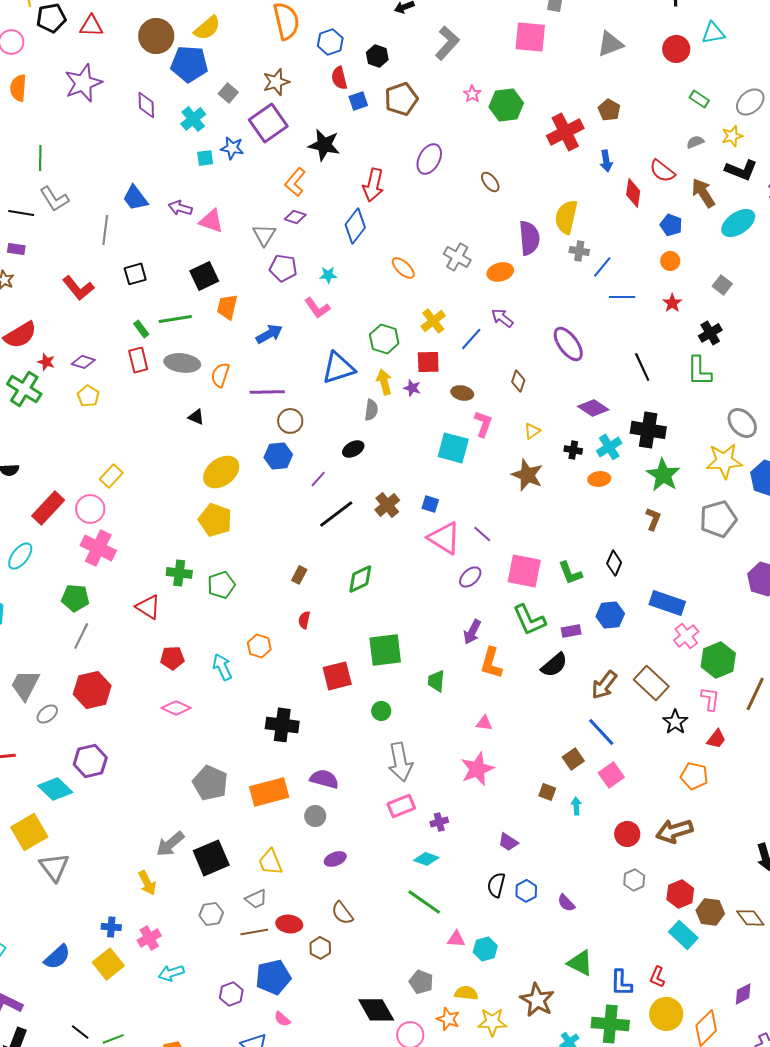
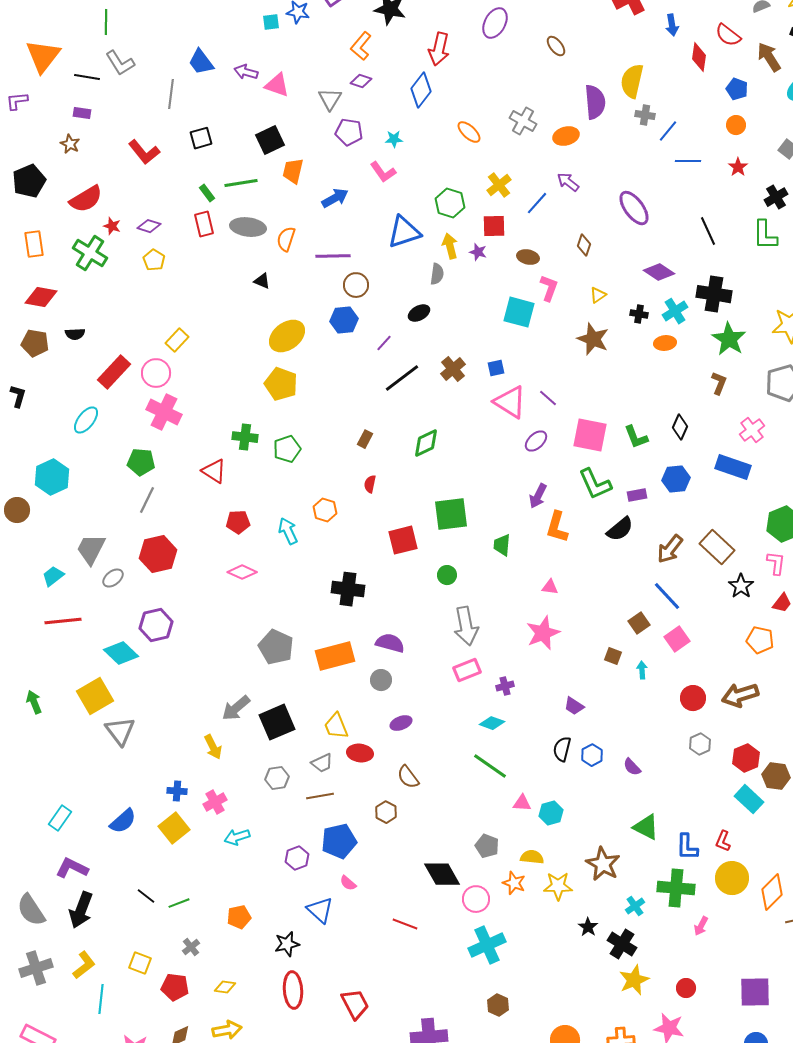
blue square: (430, 504) -> (496, 368), turned -30
pink cross: (686, 636) -> (752, 430), moved
red ellipse: (289, 924) -> (360, 753), moved

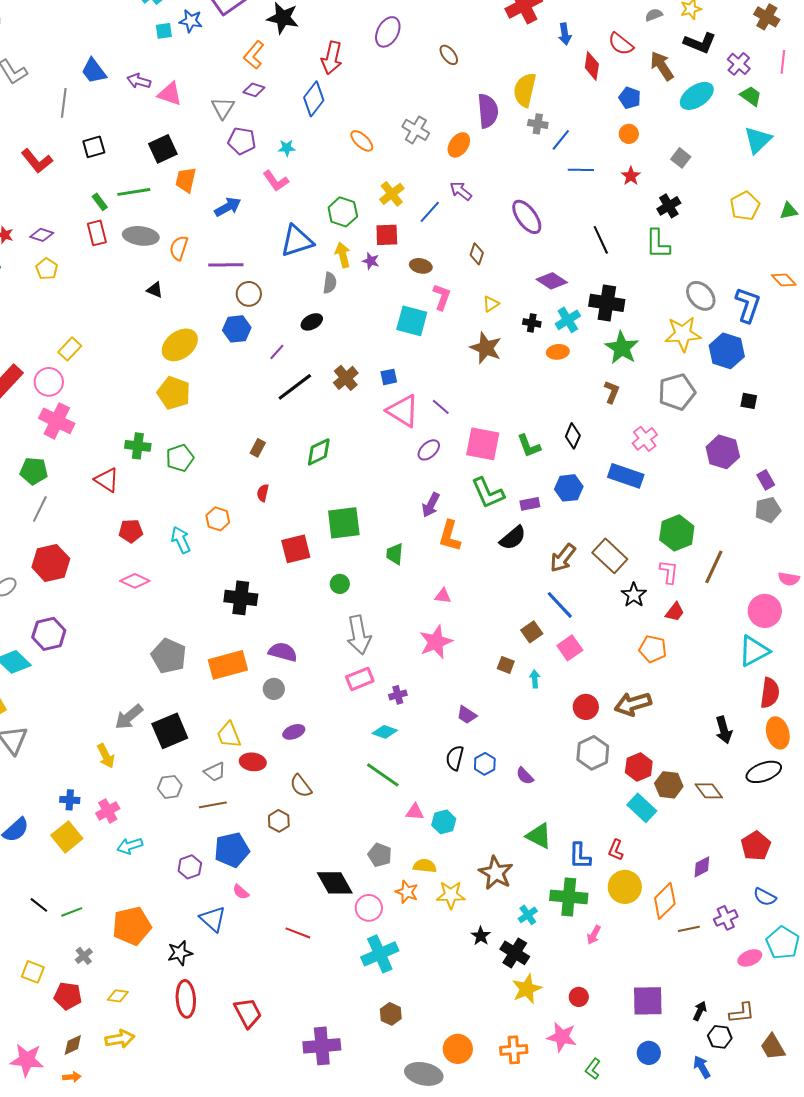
orange ellipse: (566, 136) -> (459, 145), turned -40
gray hexagon: (700, 744) -> (593, 753), size x1.5
orange pentagon: (239, 917) -> (132, 926), size x1.6

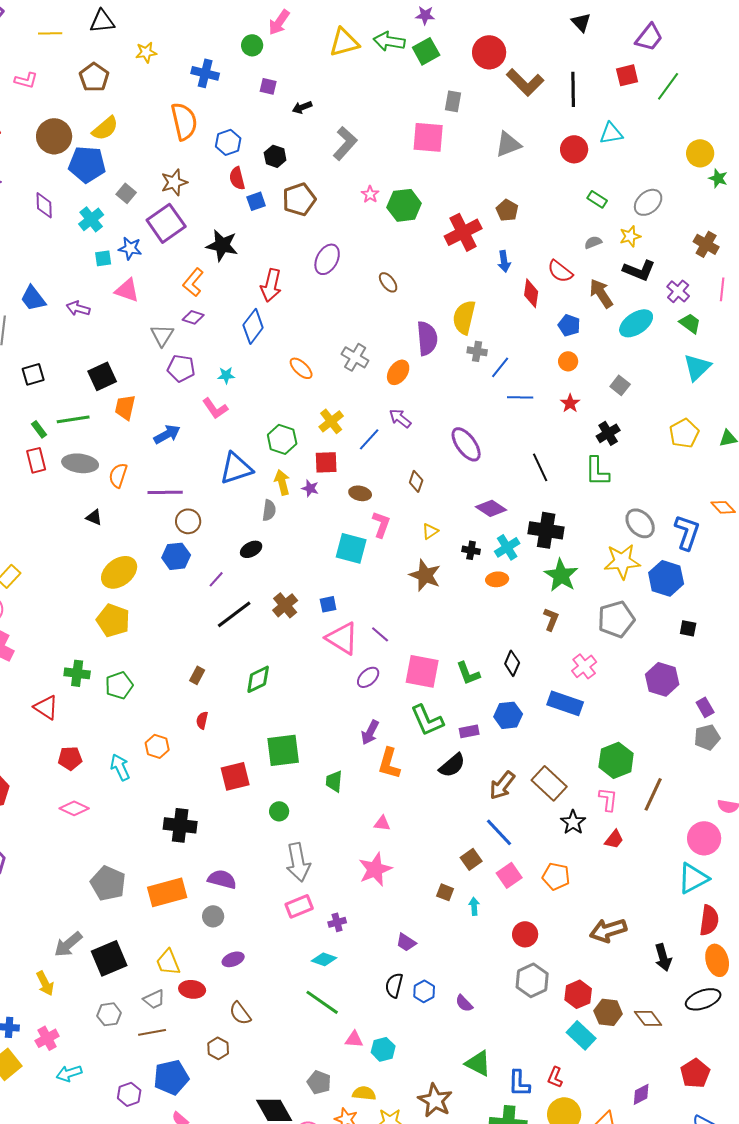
pink triangle: (170, 94) -> (127, 290), moved
orange pentagon: (653, 649) -> (556, 876), moved
brown arrow: (633, 704) -> (608, 930), moved

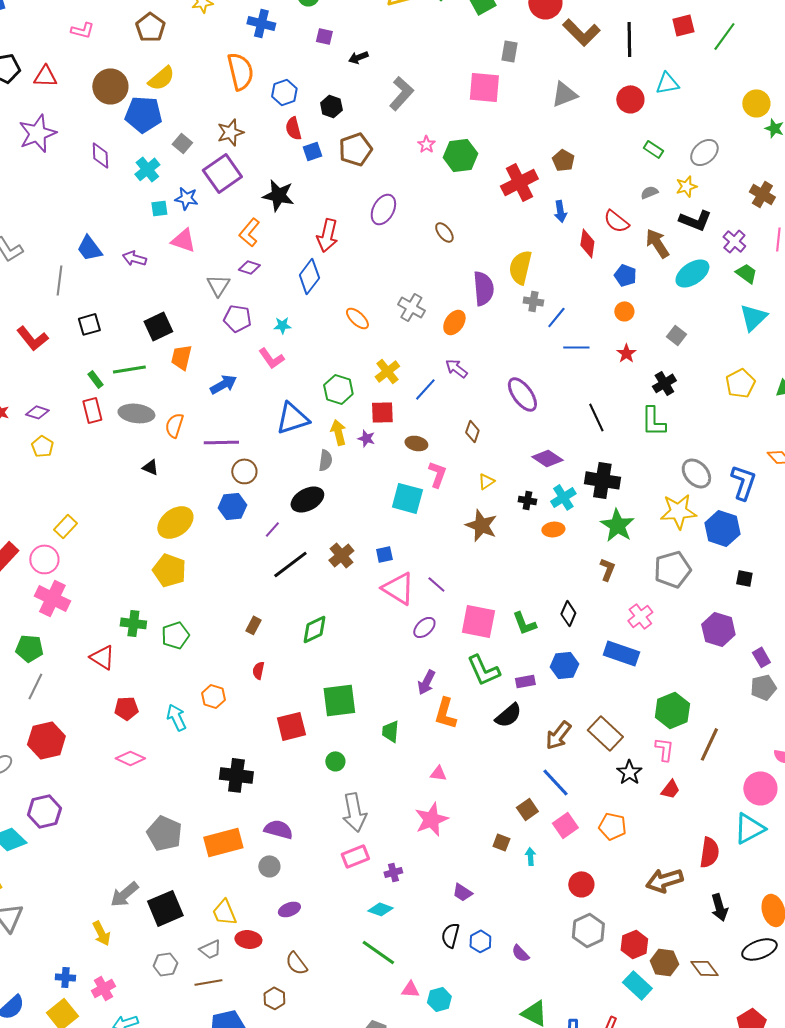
black ellipse: (251, 549) -> (307, 499), size x1.5
red semicircle: (709, 920) -> (709, 852), moved

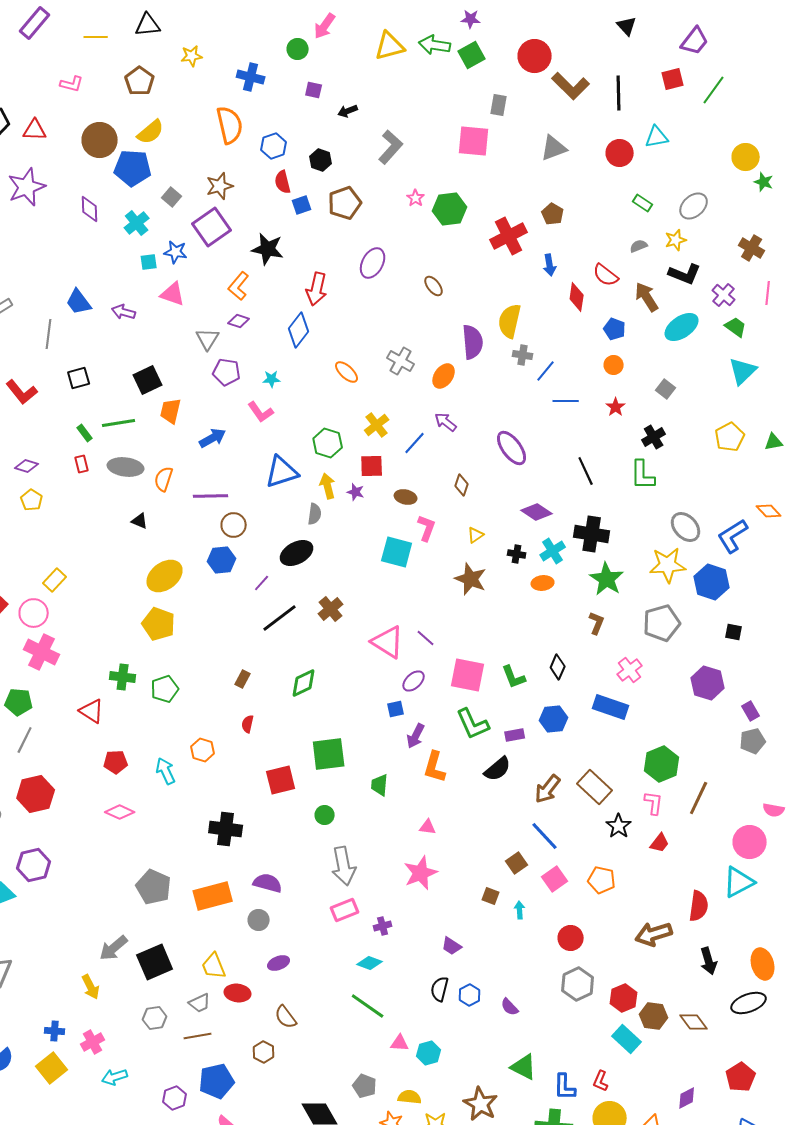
red rectangle: (92, 410) -> (82, 464), size x0.7
blue L-shape: (743, 482) -> (733, 536), turned -141
blue square: (384, 554) -> (396, 709), moved

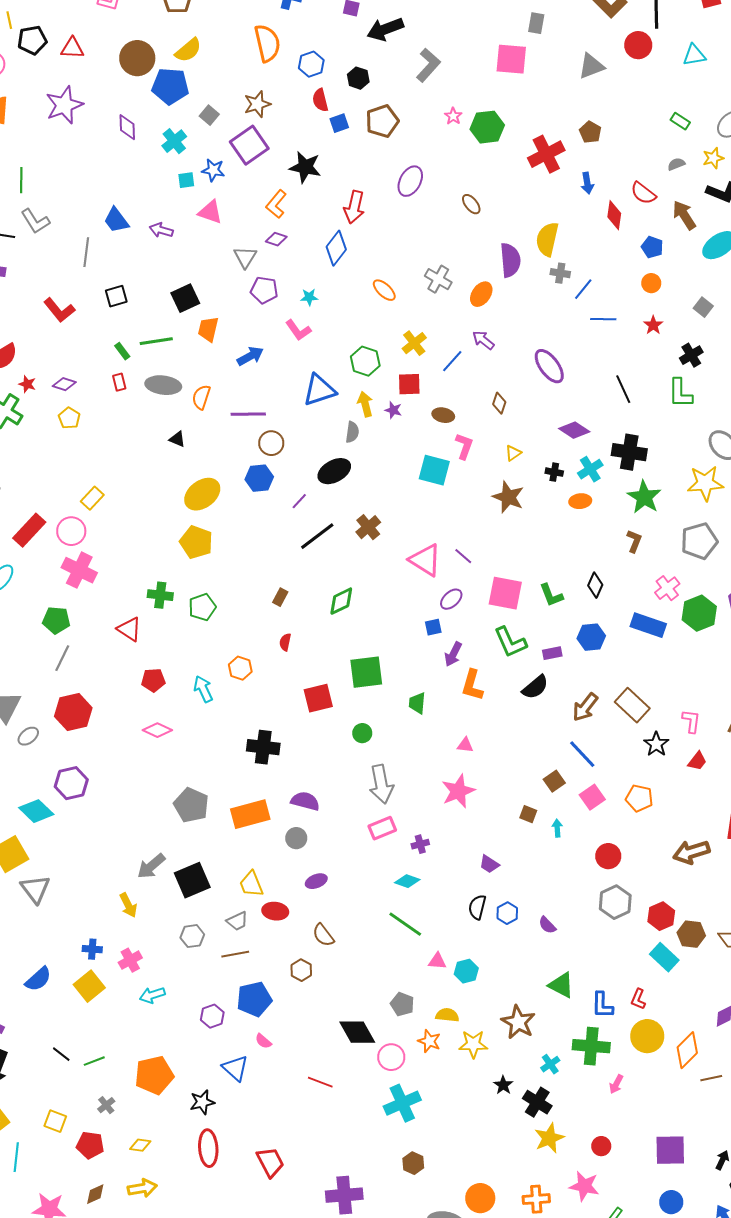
black arrow: (348, 111) -> (385, 29), size x1.8
red circle: (620, 153) -> (638, 45), moved
green hexagon: (662, 764) -> (699, 613), moved

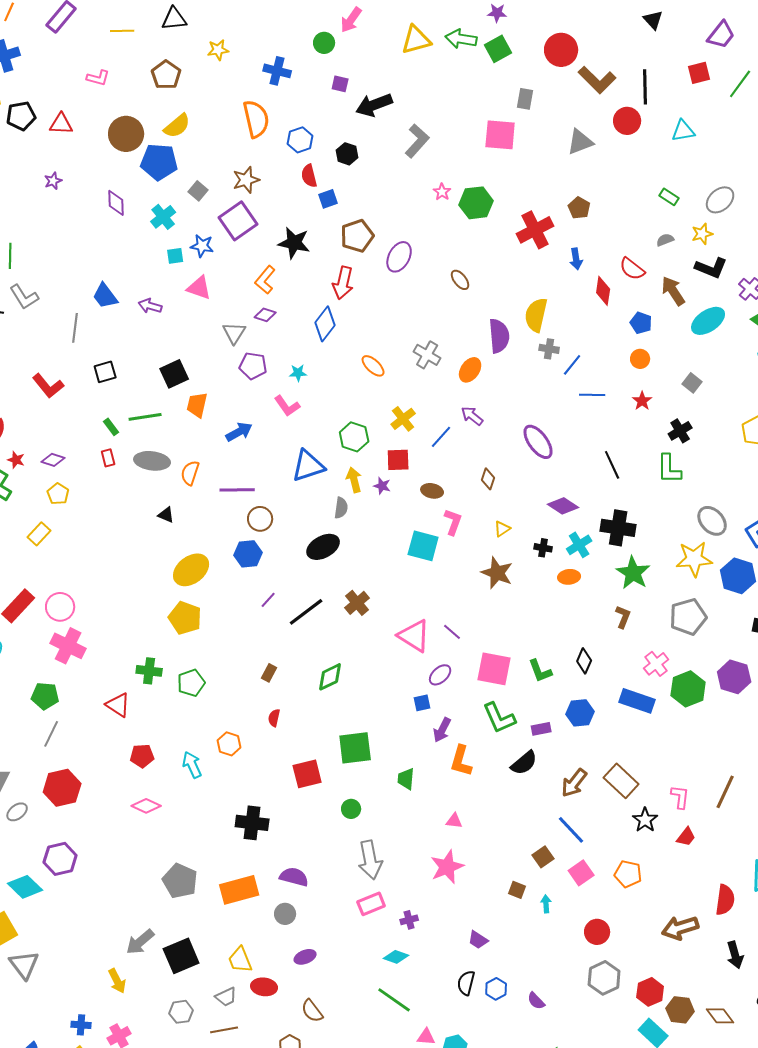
purple star: (64, 105) -> (53, 181), size x0.5
brown pentagon: (382, 121) -> (357, 236), moved
yellow rectangle: (92, 498) -> (39, 534), moved
purple line: (299, 501) -> (268, 600), moved

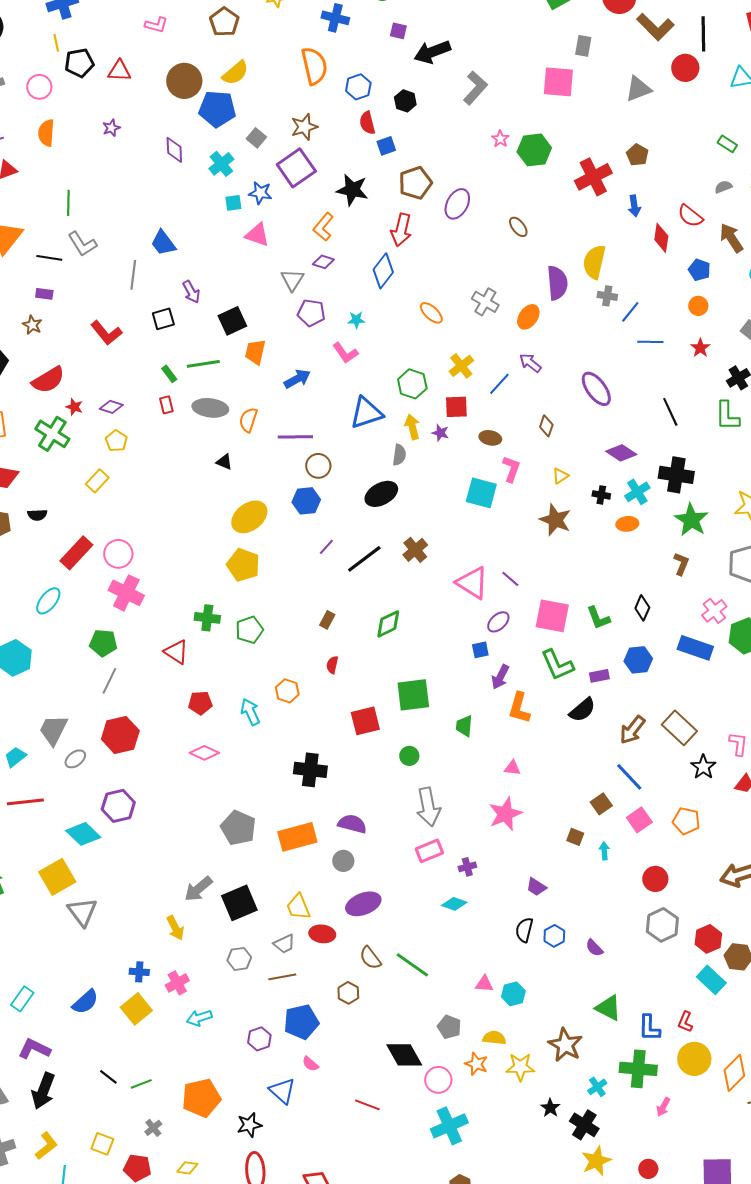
purple arrow: (150, 306) -> (191, 292), moved, turned -135
purple ellipse: (305, 957) -> (363, 904), size x1.6
green line: (394, 1000) -> (412, 965), moved

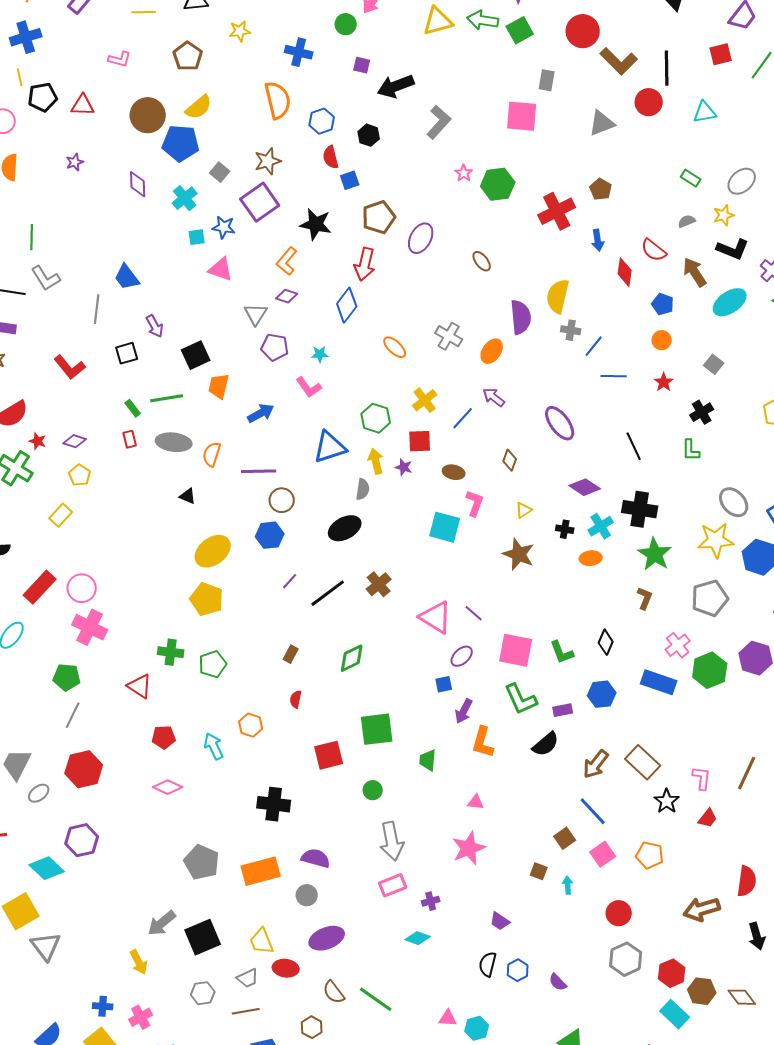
green L-shape: (727, 416) -> (691, 450), size x0.7

